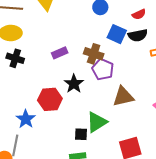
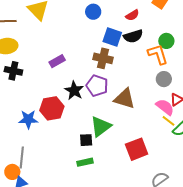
brown cross: (94, 54) -> (103, 58), moved
purple pentagon: (103, 69) -> (97, 86), moved
brown triangle: (123, 97) -> (125, 99), turned 35
blue star: (26, 119) -> (28, 119), moved, turned -30

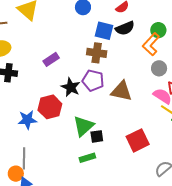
orange L-shape: (158, 54) -> (151, 44), turned -115
green triangle: (101, 127) -> (83, 126), moved
black square: (86, 140) -> (97, 136), moved

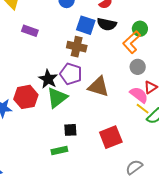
black semicircle: (125, 28) -> (107, 24), turned 30
purple rectangle: (51, 59) -> (30, 31), moved, turned 49
green triangle: (83, 126) -> (57, 98), moved

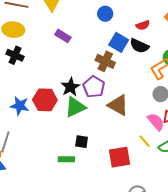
yellow line: (143, 109) -> (145, 141), moved

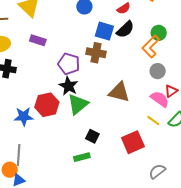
purple rectangle: (63, 36) -> (38, 40), moved
black semicircle: (139, 46) -> (125, 29), turned -54
purple pentagon: (94, 87) -> (69, 64), moved
black square: (82, 142) -> (92, 136), turned 32

